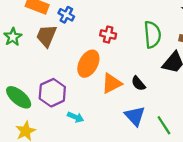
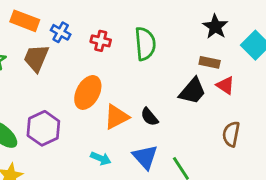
red cross: (108, 35) -> (101, 41), moved
green semicircle: (152, 35) -> (145, 44), moved
cyan arrow: (76, 117) -> (101, 158), moved

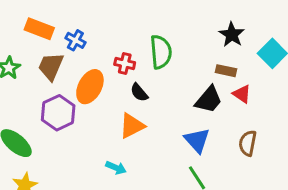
red cross: (101, 41) -> (125, 63), moved
orange ellipse: (88, 92) -> (90, 87), moved
black semicircle: (149, 117) -> (139, 92), moved
purple hexagon: (43, 128) -> (58, 113), moved
blue triangle: (145, 157) -> (197, 140), moved

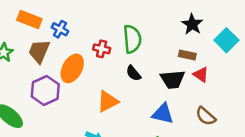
black semicircle: (139, 92) -> (133, 73), moved
black trapezoid: (209, 100) -> (173, 79), turned 45
blue triangle: (197, 140) -> (163, 114), turned -35
brown semicircle: (248, 143) -> (206, 116), turned -60

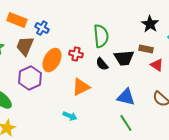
red cross: (102, 49) -> (76, 54), moved
black trapezoid: (173, 79) -> (124, 58), moved

